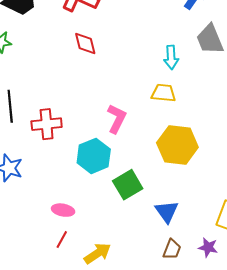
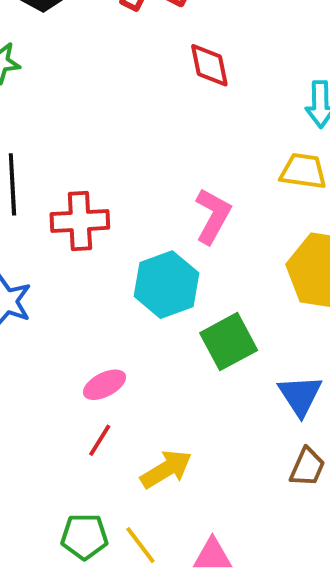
red diamond: (85, 44) -> (209, 65), moved
pink ellipse: (63, 210) -> (104, 385), turned -40

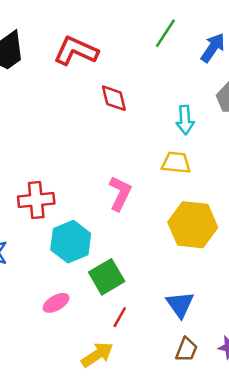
cyan hexagon: (166, 285) -> (71, 242), moved
green square: (229, 342) -> (107, 277), moved
red line: (100, 440) -> (120, 317), moved

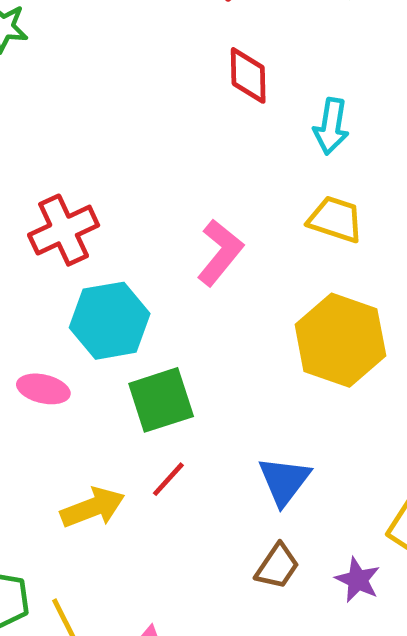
cyan arrow: (185, 120) -> (331, 126), moved
red cross: (36, 200) -> (64, 230), turned -32
pink ellipse: (56, 303) -> (43, 389), moved, turned 30
yellow arrow: (97, 355) -> (93, 508), moved

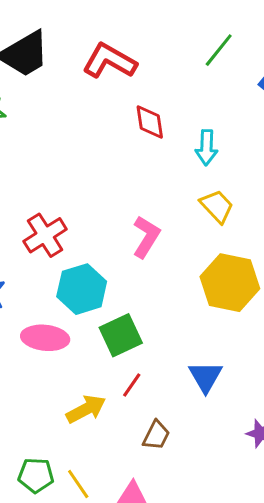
yellow trapezoid: (335, 219) -> (217, 206), turned 36
pink ellipse: (43, 389) -> (45, 338), size x1.4
brown trapezoid: (277, 566) -> (156, 435), moved

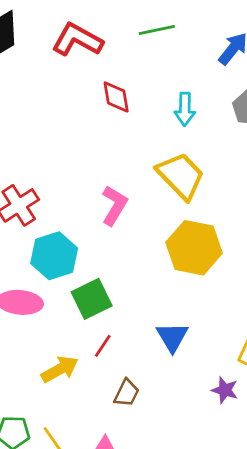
green line: (219, 50) -> (157, 30), moved, turned 40
cyan arrow: (207, 148) -> (185, 109), moved
yellow trapezoid: (217, 206) -> (181, 176), size x1.5

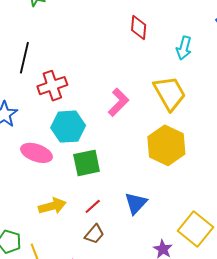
red line: (103, 346) -> (93, 206), moved

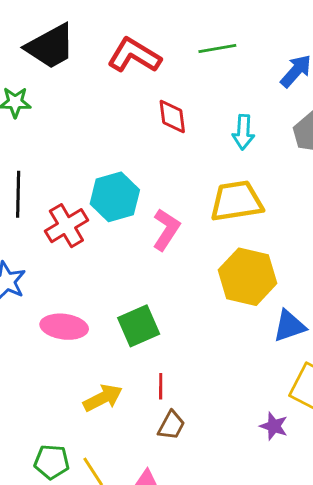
yellow trapezoid: (170, 93) -> (236, 201), turned -57
cyan hexagon: (68, 127) -> (115, 197), moved
blue triangle: (136, 203) -> (289, 326), moved, turned 40
red line: (93, 206) -> (161, 386), turned -36

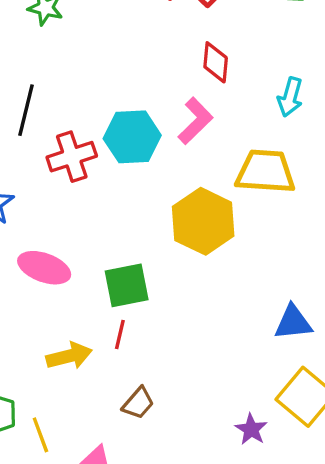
pink L-shape: (166, 229) -> (195, 121), moved
yellow hexagon: (247, 277) -> (203, 221), moved
red line: (161, 386) -> (120, 334), moved

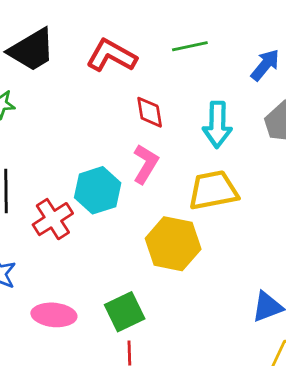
cyan arrow: (290, 97) -> (217, 125), size x1.4

